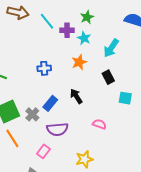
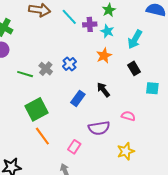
blue cross: (44, 68) -> (69, 64), turned -32
gray cross: (32, 114) -> (46, 69), moved
purple semicircle: (57, 129) -> (99, 128), moved
yellow star: (84, 159) -> (126, 151), moved

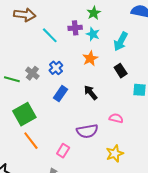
cyan line: (69, 17) -> (50, 35), moved
blue rectangle: (78, 98) -> (60, 94), moved

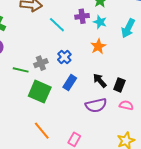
black rectangle: (121, 71) -> (119, 85), moved, turned 56
gray cross: (32, 73) -> (41, 63), turned 32
green square: (24, 114) -> (40, 92), moved, turned -35
purple semicircle: (87, 131) -> (96, 105), moved

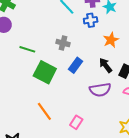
orange star: (98, 46) -> (111, 40), moved
blue cross: (64, 57) -> (91, 20), moved, turned 32
gray cross: (41, 63) -> (63, 43), moved, turned 32

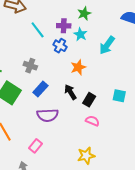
blue cross: (91, 20) -> (60, 46), turned 32
purple semicircle: (100, 90) -> (48, 115), moved

